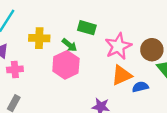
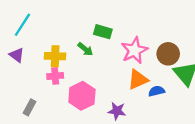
yellow cross: (39, 38) -> (55, 56), moved
pink hexagon: (66, 65) -> (82, 96), moved
pink cross: (15, 69) -> (55, 76), moved

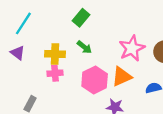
green rectangle: (103, 32) -> (81, 18), moved, turned -66
orange triangle: (138, 79) -> (122, 77), moved
pink hexagon: (82, 96) -> (95, 80), moved

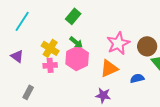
purple triangle: (18, 53) -> (17, 56), moved
yellow cross: (55, 54) -> (50, 48), turned 30
pink hexagon: (95, 80) -> (77, 58), moved

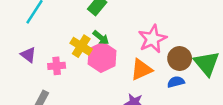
brown circle: (147, 46) -> (180, 59), moved
yellow cross: (50, 48) -> (81, 46), moved
pink cross: (50, 65) -> (57, 66), moved

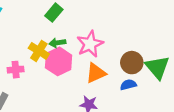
green arrow: (101, 38) -> (57, 43), turned 133
pink star: (153, 39) -> (90, 44), moved

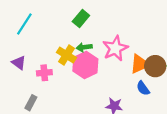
orange triangle: (96, 73) -> (140, 64), moved
blue semicircle: (128, 85) -> (143, 88), moved, turned -112

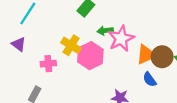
green arrow: (84, 47) -> (105, 31), moved
purple triangle: (19, 63) -> (19, 44), moved

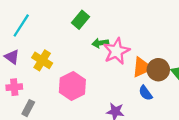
yellow cross: (71, 45) -> (42, 60), moved
pink hexagon: (90, 56) -> (72, 86), moved
pink cross: (48, 64) -> (14, 87), moved

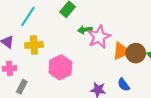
cyan line: (21, 26) -> (28, 16), moved
yellow cross: (42, 60) -> (34, 45), turned -36
blue semicircle: (146, 93) -> (124, 85), moved

